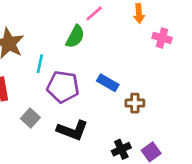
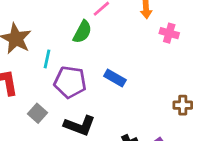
brown cross: (135, 103) -> (183, 105), moved

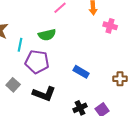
green semicircle: (82, 32) -> (47, 35), moved, turned 48
blue rectangle: (115, 78) -> (81, 72), moved

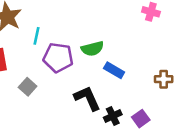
green semicircle: (47, 35) -> (92, 49), moved
black L-shape: (44, 94) -> (87, 98), moved, turned -135

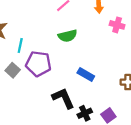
green semicircle: (92, 49) -> (68, 36), moved
gray square: (28, 87) -> (13, 70), moved

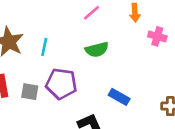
cyan line: (20, 45) -> (44, 47), moved
gray square: (13, 70) -> (30, 92), turned -32

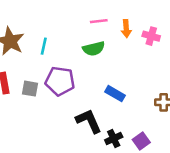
pink line: (92, 13) -> (99, 21), moved, turned 35
orange arrow: (135, 13) -> (126, 29), moved

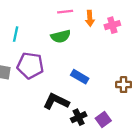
pink cross: (151, 36) -> (112, 25), turned -32
black L-shape: (89, 121) -> (56, 101), turned -40

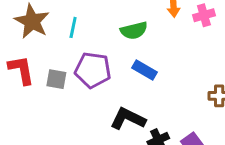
blue rectangle: (80, 77) -> (145, 70), moved

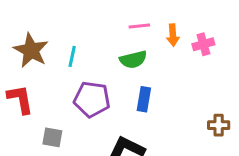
blue rectangle: (145, 70) -> (144, 99), turned 70
gray square: (56, 79) -> (52, 137), moved

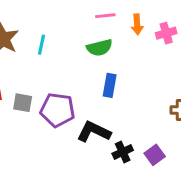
purple pentagon: (92, 99) -> (57, 110), moved
gray square: (52, 137) -> (23, 103), moved

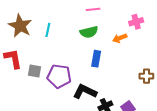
orange arrow: (137, 24) -> (120, 38), moved, turned 72

